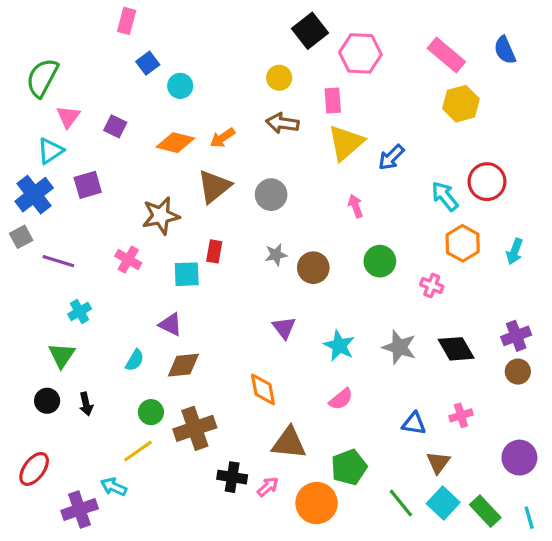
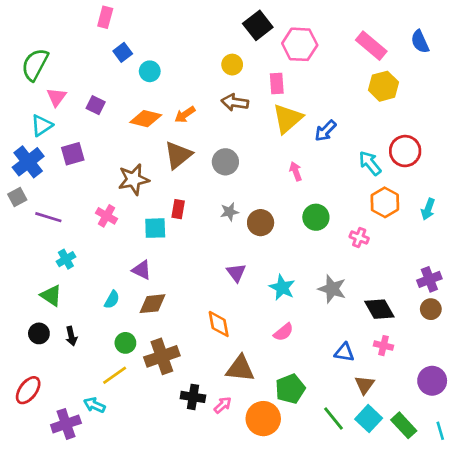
black diamond: (456, 349) -> (379, 309), moved
green triangle: (62, 355) -> (51, 296), turned -30
pink cross: (461, 415) -> (383, 346), turned 30

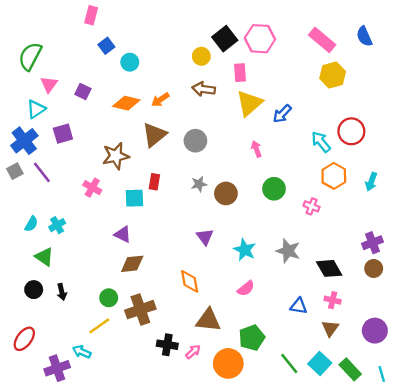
black square: (258, 25) -> (225, 39), moved
purple line: (48, 217) -> (42, 172), moved, turned 35
cyan semicircle: (112, 300) -> (31, 224), moved
brown triangle: (365, 385) -> (330, 328), moved

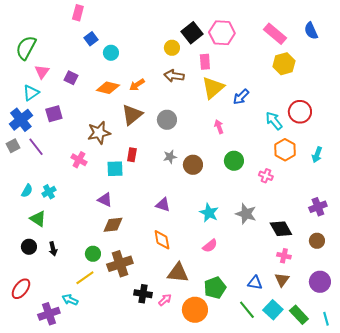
purple triangle: (205, 237) -> (163, 205), moved, turned -35
brown circle: (374, 268) -> (317, 241), moved
blue triangle: (299, 306) -> (255, 283), moved

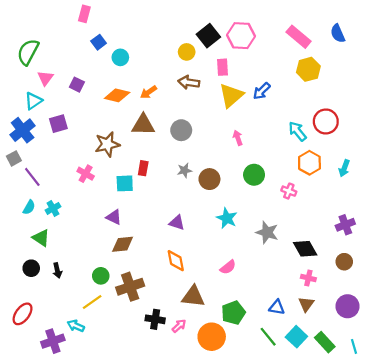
blue arrow: (241, 97) -> (262, 91), moved
brown triangle: (132, 115) -> (143, 125), turned 40
purple line: (36, 147) -> (32, 177), moved
cyan star: (209, 213) -> (227, 218), moved

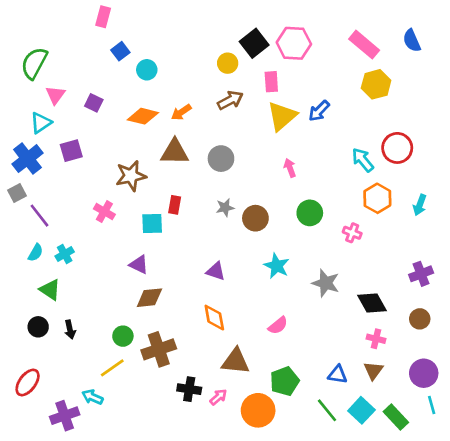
brown arrow: (189, 82) -> (230, 100), turned 144
cyan line: (354, 346) -> (432, 405), moved

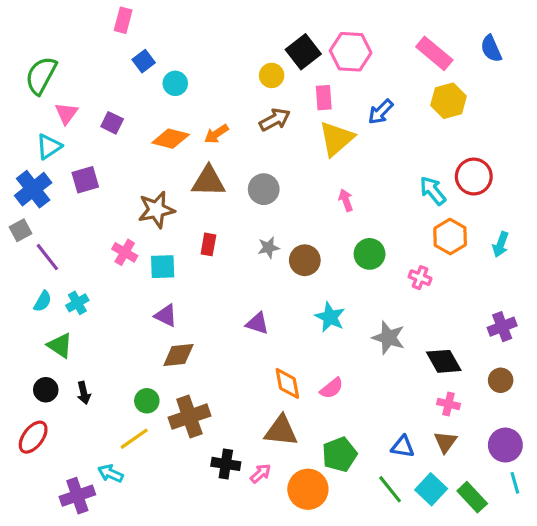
blue arrow: (319, 111) -> (381, 112), moved
cyan square: (152, 223) -> (163, 267), moved
orange diamond: (214, 318) -> (287, 383), moved
red ellipse: (28, 382) -> (33, 437), moved

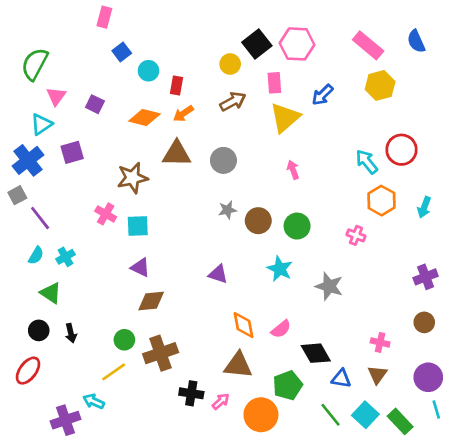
red rectangle: (208, 244) -> (177, 85), moved
green circle: (370, 254) -> (297, 226), moved
black diamond: (444, 361) -> (316, 353), moved

